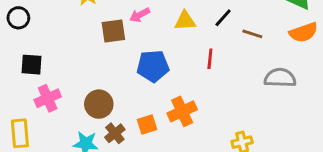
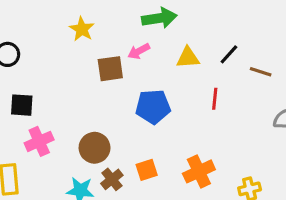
orange cross: (182, 111) -> (199, 171), moved

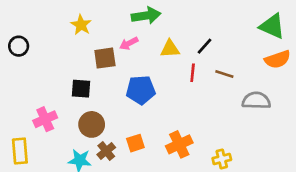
brown line: (261, 72) -> (224, 74), moved
red line: (215, 99) -> (193, 73), moved
black square: (22, 105) -> (81, 89), moved

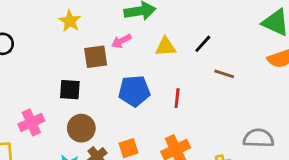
red line: (193, 73) -> (177, 98), moved
gray semicircle: (256, 101) -> (258, 138), moved

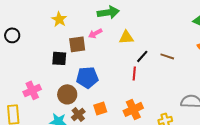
black line: (203, 44) -> (142, 56), moved
black square: (70, 90) -> (59, 58), moved
blue pentagon: (134, 91) -> (87, 77), moved

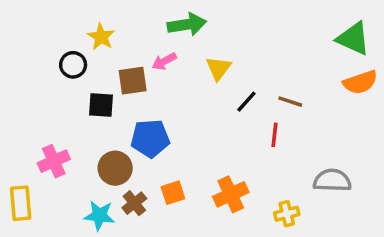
black circle: (12, 35) -> (73, 65), moved
yellow triangle: (126, 37) -> (218, 68), turned -49
red line: (134, 73) -> (274, 135), moved

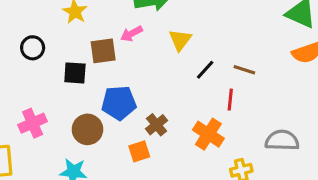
black circle: (73, 65) -> (33, 48), moved
orange cross: (231, 194) -> (208, 134), moved, turned -32
brown cross: (134, 203) -> (157, 125), moved

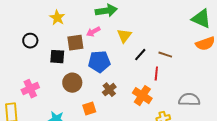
blue pentagon: (119, 103) -> (99, 62), moved
brown circle: (87, 129) -> (72, 83), moved
orange square: (139, 151) -> (89, 109), moved

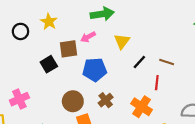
black circle: (30, 41) -> (20, 31), moved
black square: (57, 57) -> (49, 64), turned -35
brown circle: (72, 83) -> (73, 101), moved

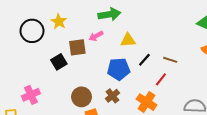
black circle: (20, 31) -> (32, 31), size x1.5
yellow triangle: (122, 41) -> (128, 40), turned 49
blue pentagon: (95, 70) -> (119, 69), moved
red line: (157, 83) -> (161, 79), turned 32

